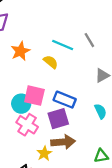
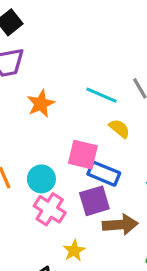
yellow semicircle: (51, 62) -> (119, 129), moved
pink square: (34, 96) -> (83, 155), moved
brown arrow: (63, 142) -> (120, 225), moved

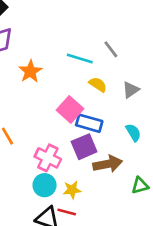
pink square: (83, 155) -> (70, 109), turned 35
cyan circle: (41, 179) -> (45, 185), moved
yellow star: (74, 251) -> (72, 190), turned 30

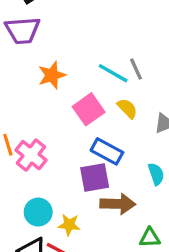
gray line: (111, 49) -> (136, 69), moved
pink square: (70, 109) -> (89, 109), moved
pink cross: (48, 158) -> (31, 155), moved

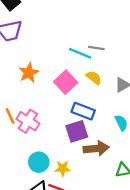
gray line: (136, 69) -> (96, 48), turned -49
orange star: (52, 75) -> (29, 73), moved

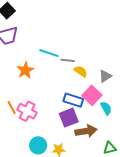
gray line: (96, 48) -> (68, 60), moved
cyan line: (80, 53) -> (49, 53), moved
pink square: (66, 82) -> (92, 95), moved

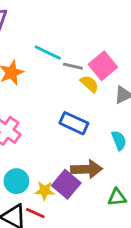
pink square: (92, 95) -> (103, 66), moved
purple square: (69, 118) -> (66, 184), moved, turned -36

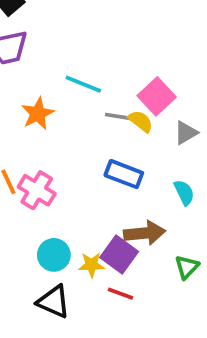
gray line: (73, 66) -> (118, 116), moved
green triangle: (117, 197) -> (187, 267), turned -36
red line: (35, 213) -> (121, 294), moved

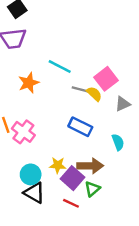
yellow star: (92, 265) -> (58, 165), moved
green triangle: (187, 267) -> (92, 189), moved
black triangle: (54, 302) -> (34, 193), moved

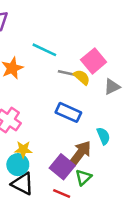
cyan semicircle: (118, 142) -> (103, 136), moved
yellow star: (58, 165) -> (23, 150), moved
brown arrow: (90, 166) -> (80, 153), turned -50

